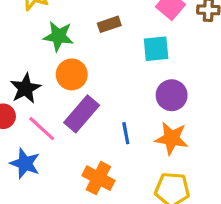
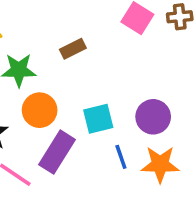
cyan square: (156, 49) -> (98, 119), moved
blue line: (126, 133) -> (121, 157), moved

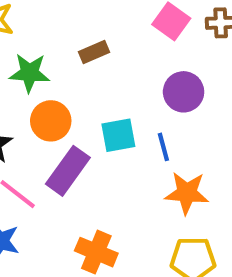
purple circle: (153, 117) -> (184, 92), moved
blue line: (121, 157) -> (163, 147), moved

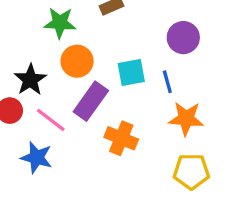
orange cross: (96, 252) -> (121, 138), moved

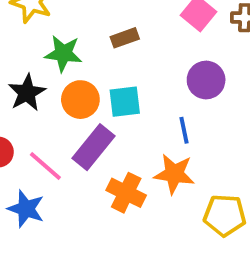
cyan square: (131, 73) -> (125, 102), moved
black star: (30, 80) -> (27, 93), moved
orange star: (186, 119) -> (174, 174), moved
yellow pentagon: (191, 171) -> (225, 215), moved

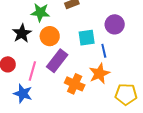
cyan square: (125, 102) -> (87, 38), moved
pink line: (45, 166) -> (32, 71), turned 66
orange star: (174, 174) -> (99, 74), turned -30

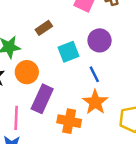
cyan square: (87, 38) -> (68, 52), moved

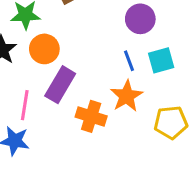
cyan square: (68, 52) -> (161, 60), moved

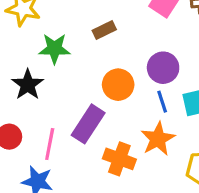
purple circle: (140, 19) -> (163, 68), moved
orange circle: (44, 49) -> (118, 85), moved

